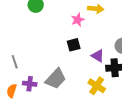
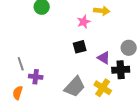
gray trapezoid: (56, 79) -> (75, 87), moved
purple cross: (30, 84) -> (36, 77), moved

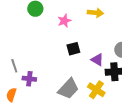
pink star: (84, 22) -> (64, 21), moved

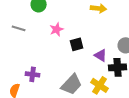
pink star: (64, 21) -> (57, 29), moved
gray line: (14, 66) -> (19, 28), moved, turned -56

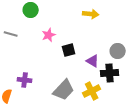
yellow cross: (100, 85) -> (92, 91), turned 30

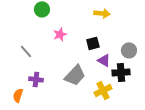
gray line: (11, 34) -> (26, 51), moved, turned 32
black square: (69, 50) -> (93, 43), moved
gray trapezoid: (64, 90) -> (75, 75), moved

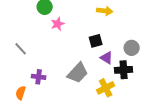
pink star: (60, 34) -> (58, 24), moved
gray line: (26, 51) -> (21, 49), moved

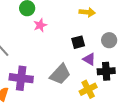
gray circle: (132, 48) -> (109, 40), moved
purple cross: (39, 77) -> (21, 78), size x1.6

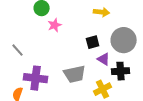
gray circle: (109, 40) -> (124, 40), size x1.6
gray trapezoid: (60, 74) -> (75, 74), turned 35

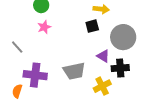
pink star: (55, 25) -> (44, 27), moved
black square: (93, 42) -> (92, 26), moved

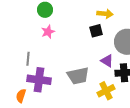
gray line: (17, 47) -> (28, 59), moved, turned 48

